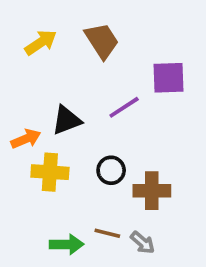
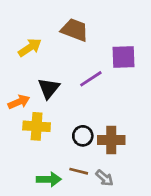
brown trapezoid: (102, 41) -> (75, 30), turned -36
yellow arrow: (41, 42) -> (30, 48), moved
black triangle: (67, 120) -> (49, 88), turned -30
black circle: (111, 170) -> (83, 136), moved

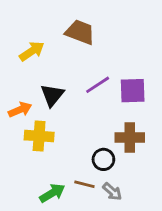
purple square: (124, 57) -> (133, 91), moved
black circle: (83, 136) -> (103, 159), moved
brown cross: (111, 140) -> (130, 137), moved
green arrow: (49, 179) -> (52, 193), turned -30

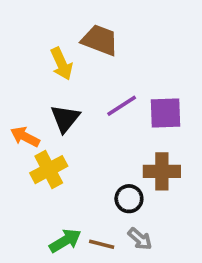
yellow arrow: (32, 51) -> (62, 64), moved, turned 100
orange arrow: (20, 110) -> (25, 137), turned -130
yellow cross: (39, 136) -> (49, 170), turned -32
brown line: (84, 184) -> (102, 244), moved

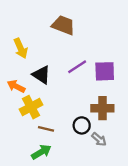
yellow arrow: (62, 64) -> (21, 48), moved
black triangle: (65, 118) -> (41, 75), turned -36
gray arrow: (140, 239) -> (99, 139), moved
brown line: (102, 244) -> (46, 129), moved

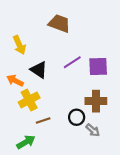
brown line: (46, 129) -> (43, 120), turned -32
green arrow: (41, 152) -> (26, 142), moved

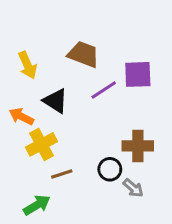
brown trapezoid: (59, 23) -> (83, 54), moved
purple square: (98, 67) -> (138, 74), moved

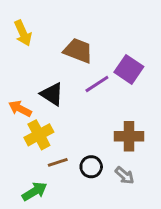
yellow arrow: (28, 65) -> (23, 33), moved
purple square: (138, 74) -> (129, 69), turned 36
black circle: (110, 169) -> (91, 167), moved

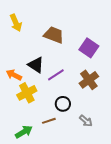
purple line: (97, 84) -> (56, 75), moved
brown cross: (129, 136) -> (89, 80), moved, turned -36
brown line: (58, 162) -> (49, 121), moved
black circle: (91, 167) -> (63, 104), moved

